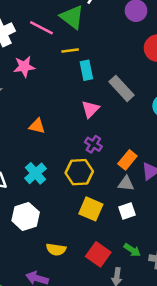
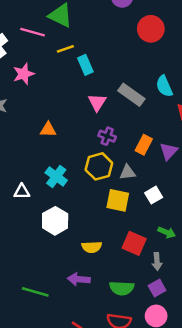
gray rectangle: (122, 88) -> (131, 95), moved
gray triangle: (126, 184) -> (128, 172), moved

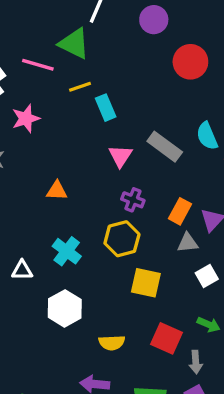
gray triangle: (128, 172) -> (188, 243), moved
white square: (154, 195) -> (207, 276), moved

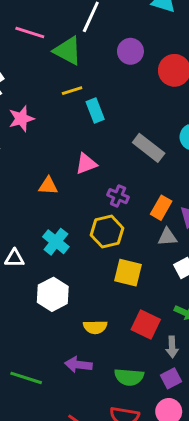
purple circle: (154, 20) -> (130, 51), moved
pink line: (38, 65) -> (30, 33), moved
pink triangle: (120, 156) -> (86, 164), moved, turned 35

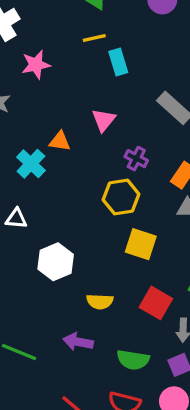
pink triangle: (86, 164) -> (104, 120), turned -35
cyan cross: (56, 242) -> (31, 164), moved

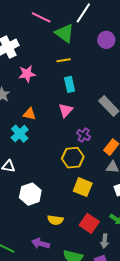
cyan rectangle: (118, 62) -> (70, 84), moved
orange triangle: (60, 141) -> (29, 114), moved

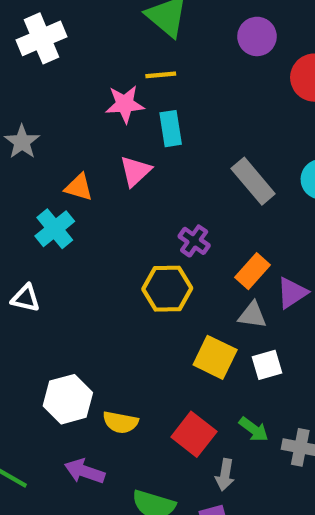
pink star: (27, 74) -> (125, 104), moved
pink triangle: (66, 110) -> (135, 171), moved
yellow square: (83, 187) -> (215, 357), moved
white hexagon: (30, 194) -> (68, 399), moved

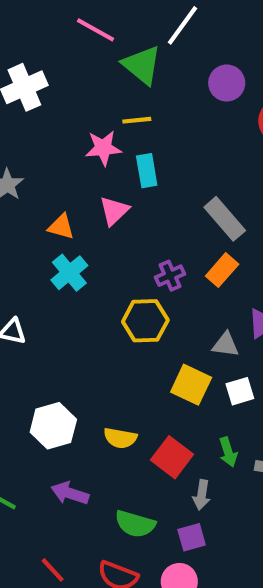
cyan cross: (55, 229) -> (69, 273), moved
purple cross: (194, 241) -> (170, 276), turned 32
orange rectangle: (253, 271) -> (222, 270), moved
yellow semicircle: (120, 422) -> (120, 438), moved
green arrow: (254, 429) -> (228, 452), turned 36

